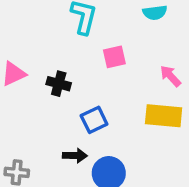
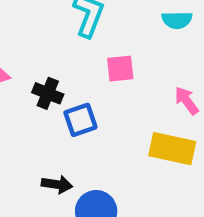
blue square: (94, 120) -> (80, 120), moved

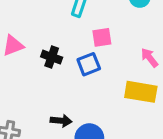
blue square: (80, 120) -> (89, 64), moved

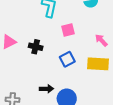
blue square: (89, 64) -> (67, 59), moved

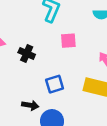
blue square: (67, 59) -> (55, 84), moved

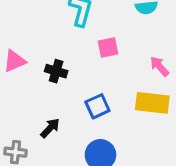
black arrow: (30, 105) -> (50, 128), moved, turned -49

